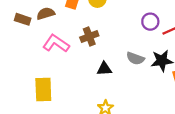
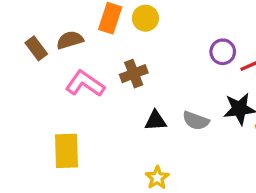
brown rectangle: (23, 19) -> (36, 48), turned 35
gray semicircle: (135, 58) -> (196, 121), moved

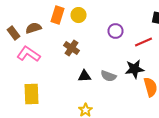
purple circle: (223, 52) -> (116, 31), moved
brown cross: (134, 74) -> (72, 48), turned -35
pink L-shape: (85, 84) -> (28, 54), moved

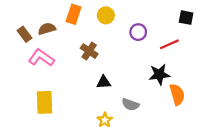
yellow circle: (78, 15) -> (106, 15), moved
gray semicircle: (108, 76) -> (130, 104), moved

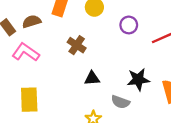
black star: (159, 74) -> (138, 79), moved

